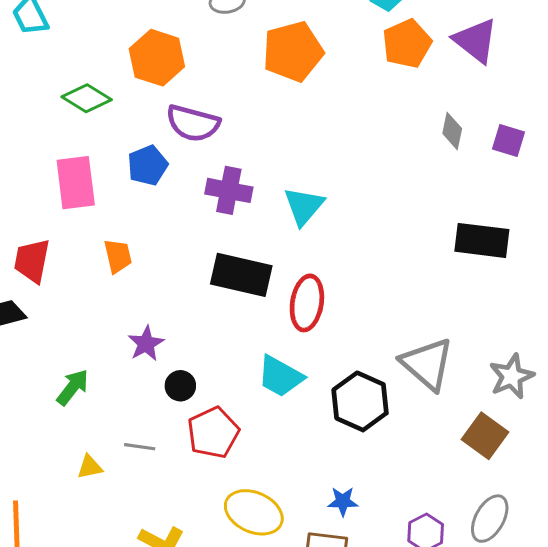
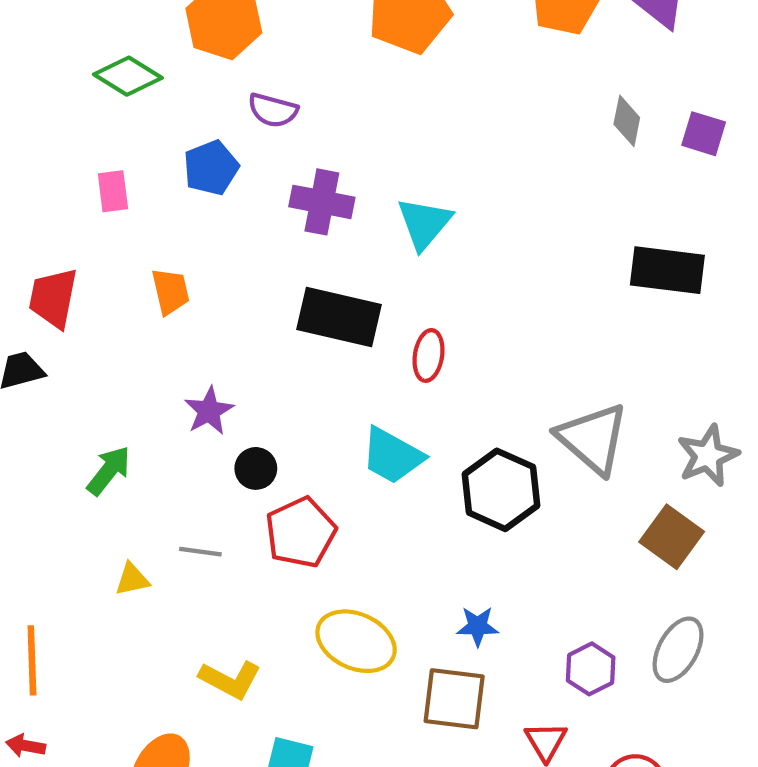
purple semicircle: (193, 123) -> (273, 110), size x0.7
pink rectangle: (76, 183) -> (113, 191), size x0.6
red ellipse: (307, 303) -> (429, 355), size x0.7

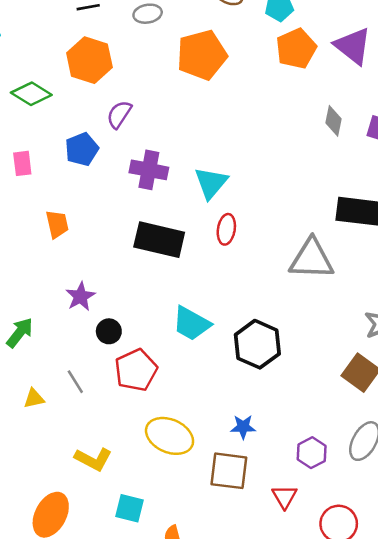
purple semicircle: (273, 110) -> (119, 114), turned 108
red ellipse: (429, 355) -> (226, 229), moved
gray triangle: (593, 439) -> (312, 259), moved, turned -39
gray line: (200, 552) -> (75, 382), turned 50

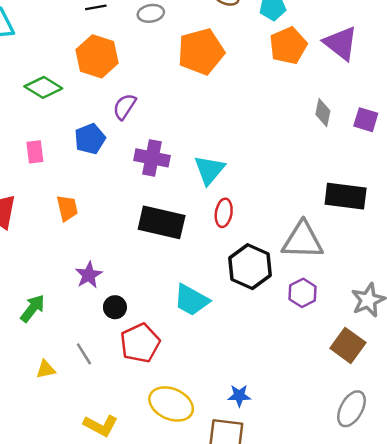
black hexagon: (257, 344) -> (250, 267), moved
purple hexagon: (312, 453) -> (303, 293), moved

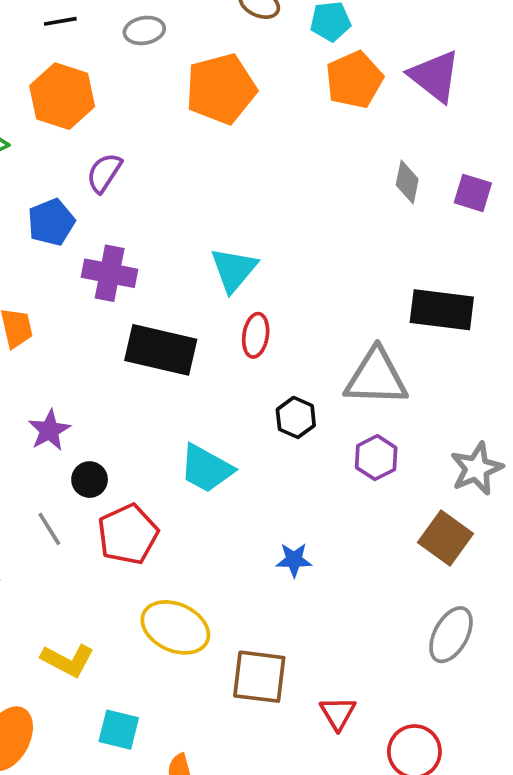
purple cross: (152, 158) -> (110, 273), moved
black hexagon: (250, 267) -> (296, 417), size x0.6
gray line: (84, 354) -> (49, 529), moved
blue star: (239, 396) -> (294, 560), moved

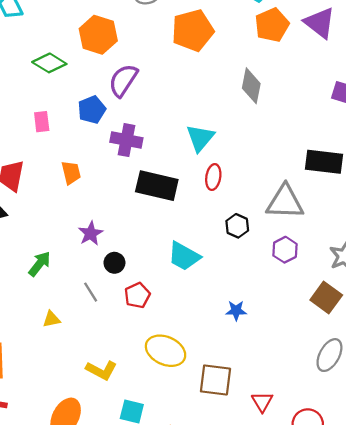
purple semicircle: (104, 173) -> (123, 80), size x1.4
gray diamond: (407, 182) -> (251, 86), moved, size x1.4
red pentagon: (128, 534) -> (137, 295), size x0.7

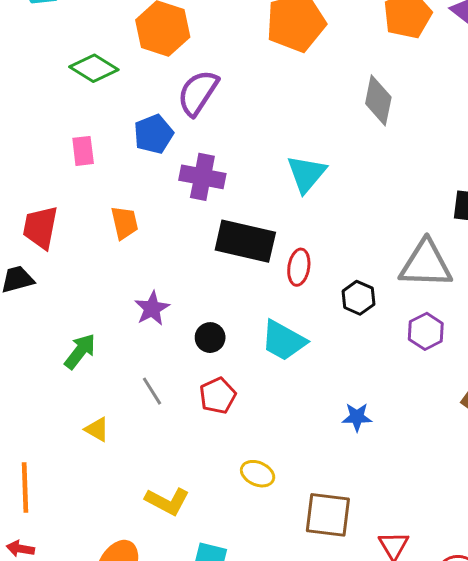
red ellipse: (213, 177) -> (299, 267), moved
black circle: (114, 263) -> (210, 338), moved
yellow triangle: (51, 319) -> (97, 429), turned 42
yellow ellipse: (166, 351) -> (258, 474), size x0.6

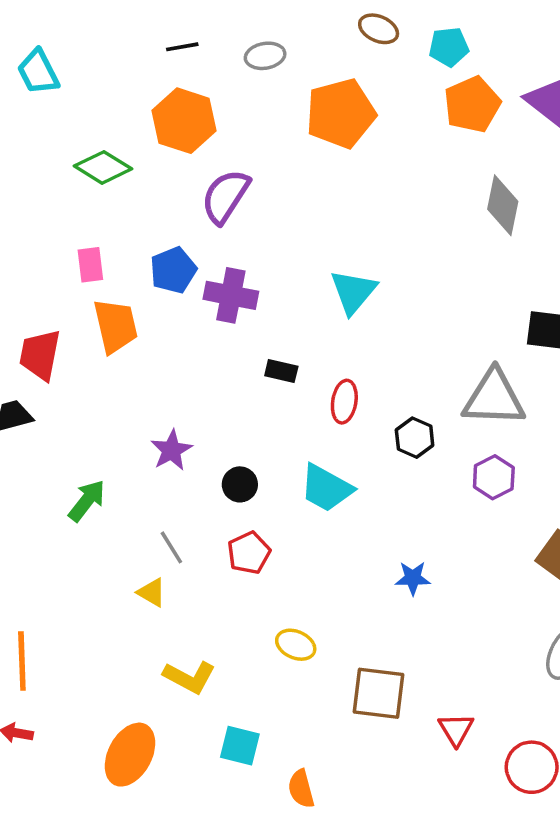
gray diamond: (378, 100) -> (503, 205), moved
blue pentagon: (153, 134) -> (173, 270), moved
orange trapezoid: (124, 223) -> (116, 326), moved, size x1.4
black rectangle: (245, 241) -> (281, 371), size x0.5
yellow triangle: (97, 429) -> (152, 592), moved

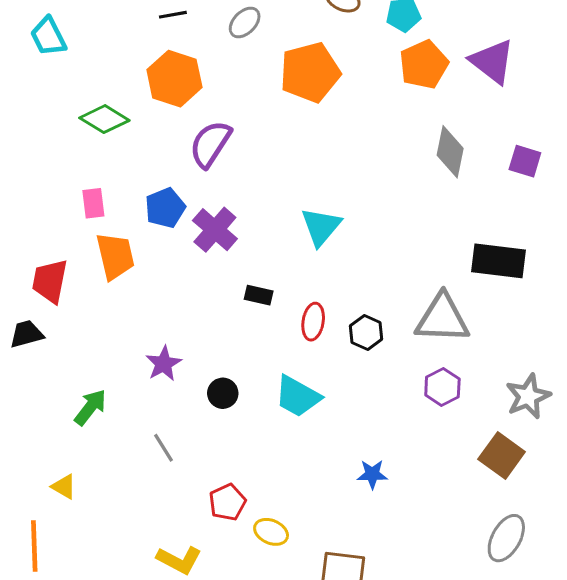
gray ellipse: (265, 56) -> (245, 22), turned -36
purple cross: (231, 295) -> (215, 230), turned 30
black hexagon: (415, 438) -> (366, 332), moved
red pentagon: (249, 553) -> (227, 502), moved
yellow triangle: (152, 592) -> (64, 487), moved

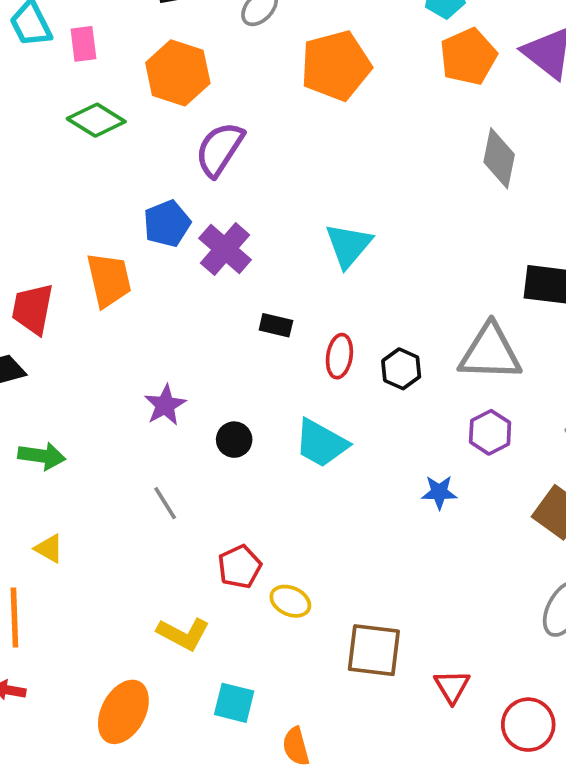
pink rectangle: (93, 203) -> (83, 44), moved
green arrow: (90, 407) -> (42, 456), moved, turned 60
blue star: (372, 474) -> (439, 492), moved

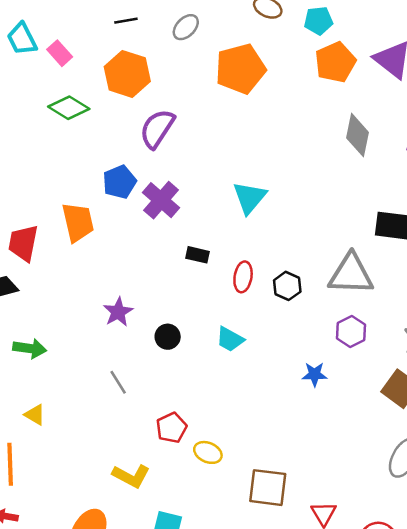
pink rectangle: (83, 44) -> (60, 53), turned -35
cyan trapezoid: (321, 443) -> (230, 339), size x0.7

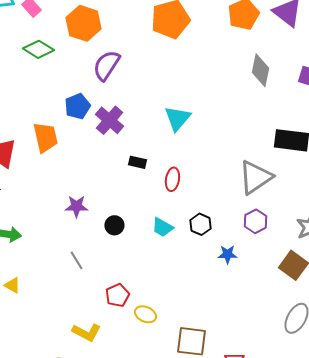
gray triangle: (351, 274) -> (255, 177), turned -36
black hexagon: (287, 286) -> (200, 224), moved
purple star: (118, 312) -> (76, 206), turned 30

